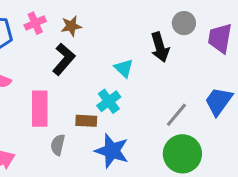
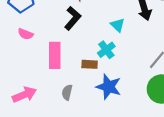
gray semicircle: (58, 145) -> (67, 92), moved

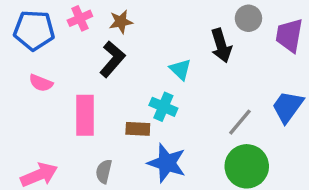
cyan cross: (106, 50) -> (163, 107), turned -30

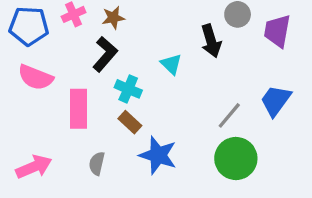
pink semicircle: (41, 83) -> (35, 77), size x1.5
cyan cross: (163, 107) -> (128, 89), moved
brown rectangle: (138, 129) -> (130, 122), turned 40

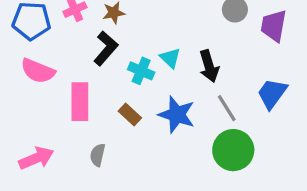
black arrow: (211, 41) -> (209, 66), moved
cyan cross: (128, 89) -> (141, 71), moved
gray line: (229, 115) -> (227, 108), turned -72
blue star: (158, 155) -> (177, 115), moved

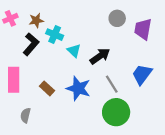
black arrow: (209, 66) -> (100, 56), turned -108
cyan cross: (141, 71) -> (55, 35), moved

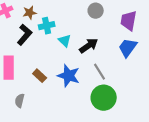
gray circle: (117, 18) -> (96, 11), moved
cyan cross: (55, 35) -> (47, 26), turned -35
blue trapezoid: (142, 74) -> (128, 48), moved

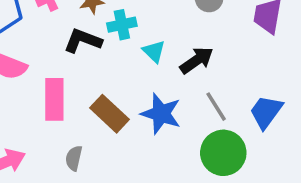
black L-shape: (25, 35) -> (83, 41), turned -110
blue trapezoid: (128, 48) -> (266, 112), moved
brown rectangle: (40, 76) -> (109, 114), size x1.5

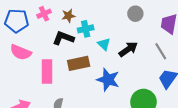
gray line: (216, 107) -> (161, 51), moved
brown rectangle: (109, 114) -> (79, 63), moved, turned -55

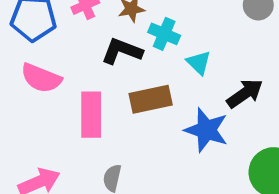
cyan cross: (86, 29) -> (164, 34), turned 35
black arrow: (128, 49) -> (245, 93), moved

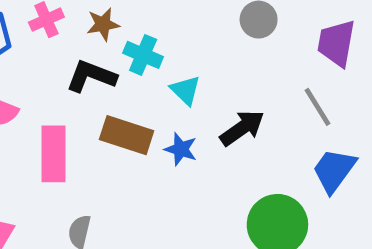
brown rectangle: (151, 99) -> (127, 135), turned 30
blue star: (206, 130) -> (181, 149), moved, size x0.6

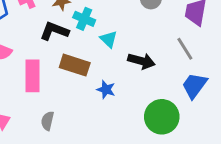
black arrow: (242, 128) -> (141, 61), turned 50
blue star: (181, 149) -> (106, 90), moved

